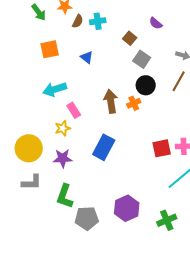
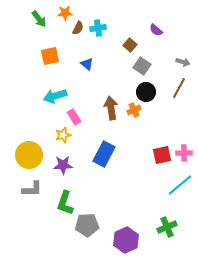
purple hexagon: (127, 208) -> (126, 240), moved

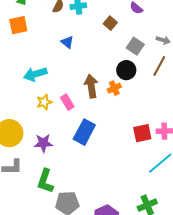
orange square: (50, 56) -> (18, 25), moved
gray square: (142, 66) -> (135, 46), moved
pink rectangle: (74, 117) -> (67, 102), moved
yellow star: (63, 135) -> (44, 102), moved

